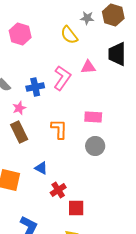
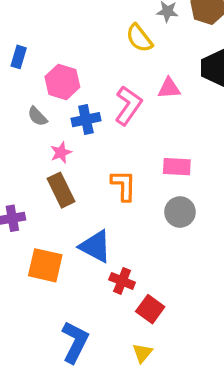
pink hexagon: (20, 34) -> (62, 82), moved
blue triangle: (41, 168) -> (95, 246), size x1.6
red cross: (58, 190) -> (122, 281), turned -35
red square: (76, 208) -> (150, 309), turned 36

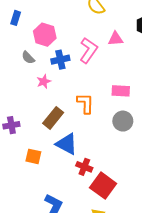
brown rectangle: (61, 190) -> (53, 118), moved, turned 65
orange square: (45, 265) -> (33, 156), size x0.7
red square: (150, 309) -> (103, 186), size x1.4

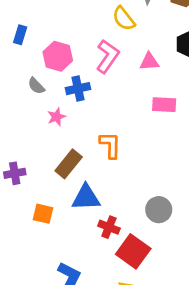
pink L-shape: (88, 50) -> (108, 56), moved
pink rectangle: (121, 91) -> (164, 105), moved
gray circle: (123, 121) -> (159, 210), moved
blue triangle: (67, 144) -> (86, 198), turned -30

